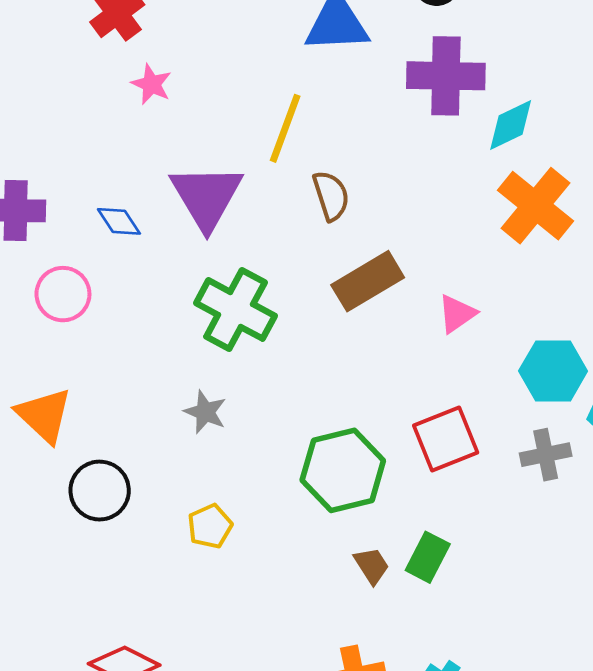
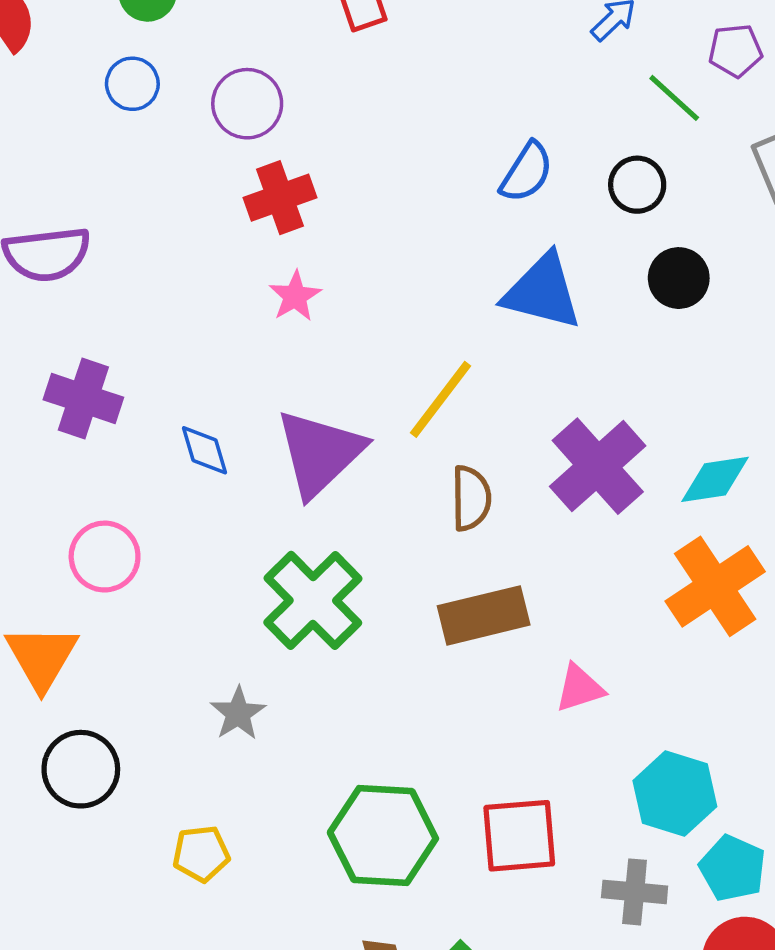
purple cross: (446, 76) -> (598, 466), moved, turned 30
pink circle: (63, 294) -> (105, 557), moved

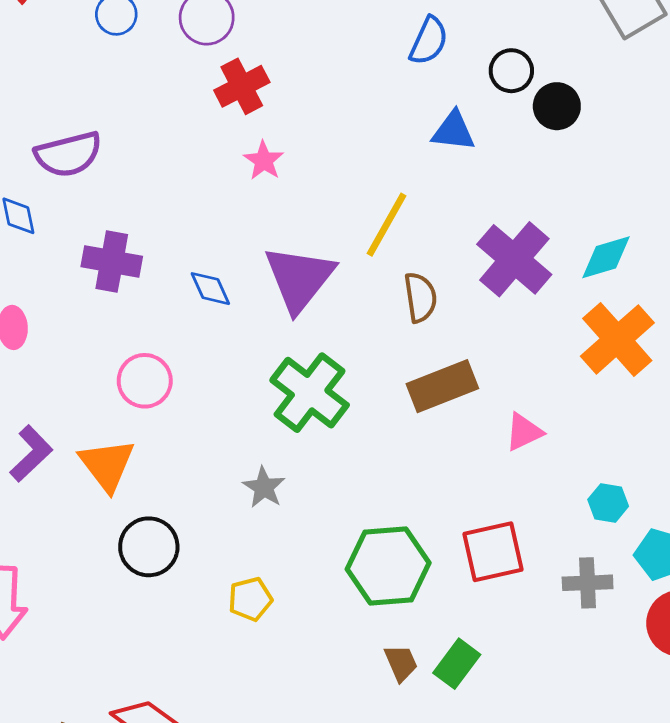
black circle: (637, 185) -> (511, 71), moved
blue triangle: (542, 292) -> (453, 131), size x0.7
cyan hexagon: (675, 794) -> (608, 503), size x0.6

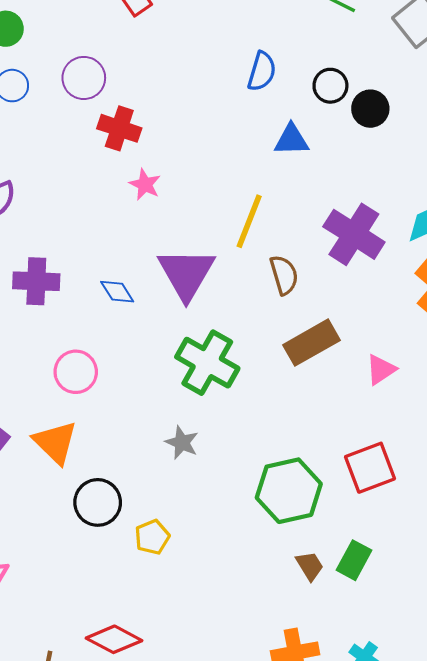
red cross: (242, 86) -> (119, 128), turned -36
yellow pentagon: (250, 599) -> (152, 537), moved

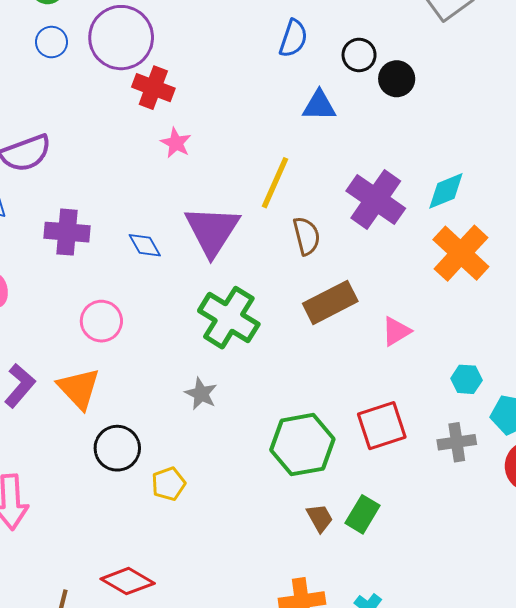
purple circle: (84, 78) -> (121, 38), size x1.5

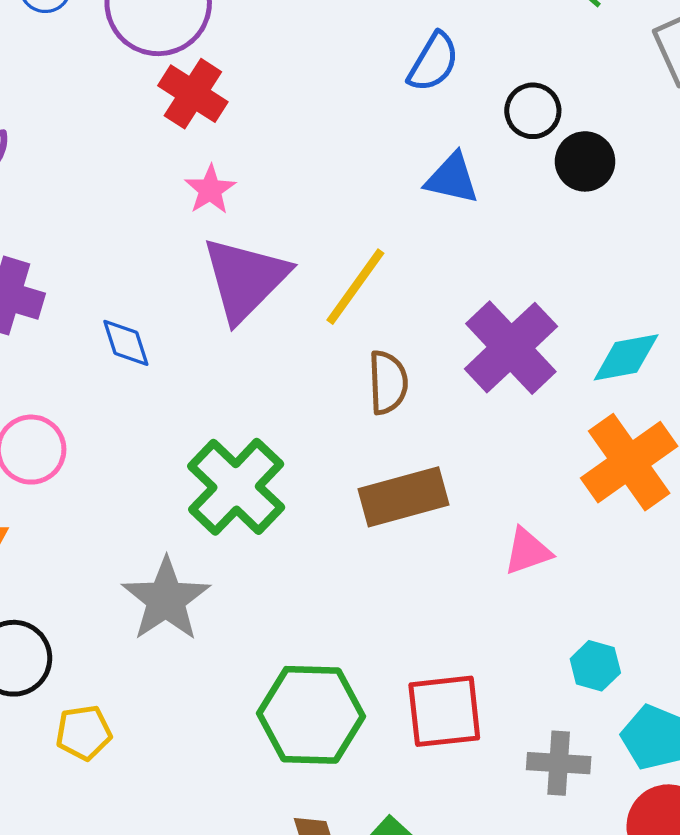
purple triangle: (212, 231) -> (245, 279), moved
pink triangle: (396, 331) -> (528, 551), moved
gray star: (201, 394) -> (166, 599), size x1.6

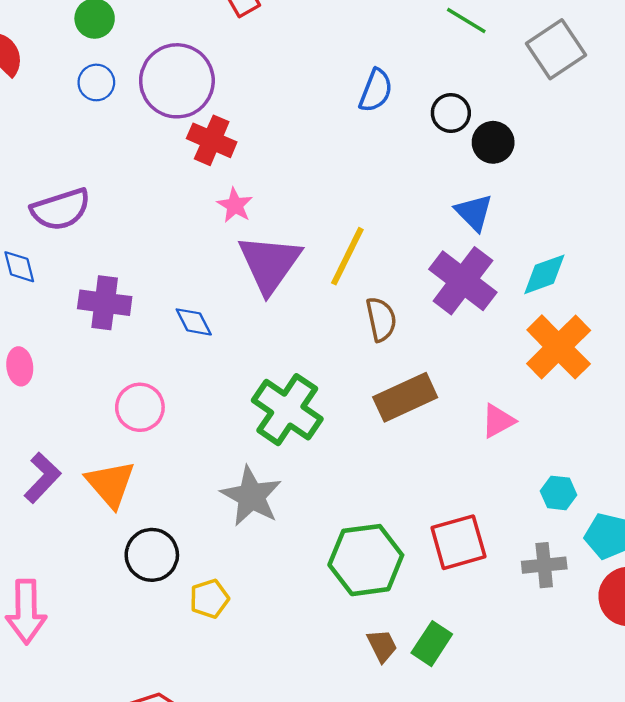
blue triangle: (452, 178) -> (474, 212), moved, turned 42

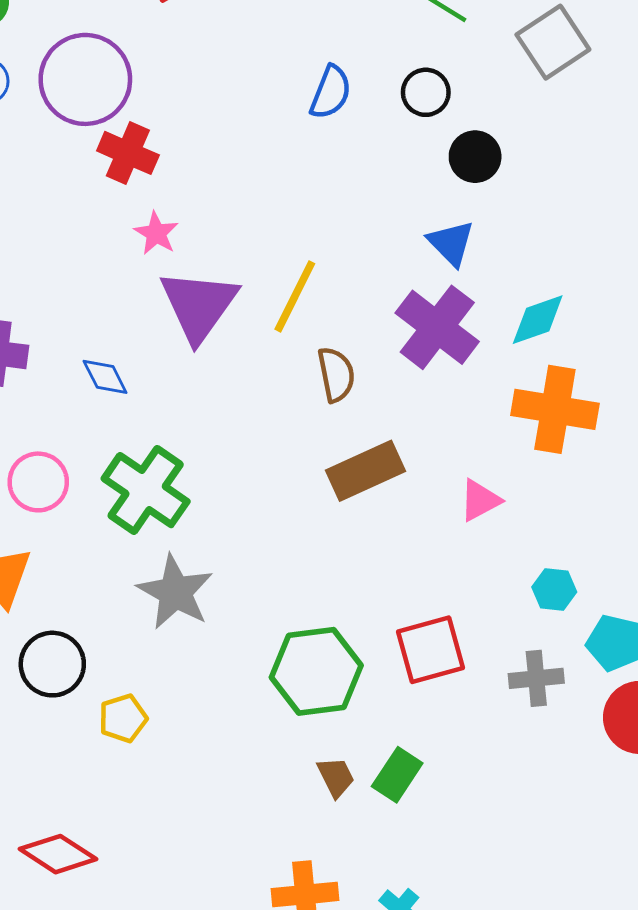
black circle: (451, 113) -> (426, 92), moved
orange cross: (559, 347) -> (555, 409), turned -36
green cross: (287, 410) -> (146, 490), moved

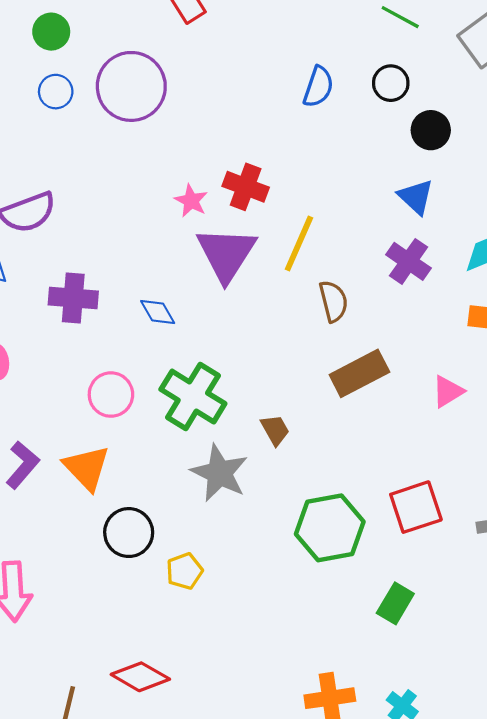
red cross: (128, 153) -> (246, 187), moved
purple cross: (437, 327) -> (409, 261), size x0.7
brown trapezoid: (336, 777) -> (275, 430), moved

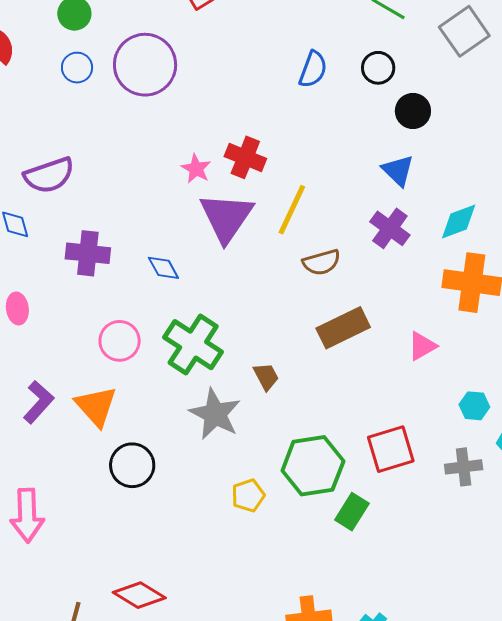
brown semicircle: (333, 301) -> (322, 262), turned 87
yellow pentagon: (185, 571) -> (248, 495), moved
green rectangle: (395, 603) -> (352, 512), moved

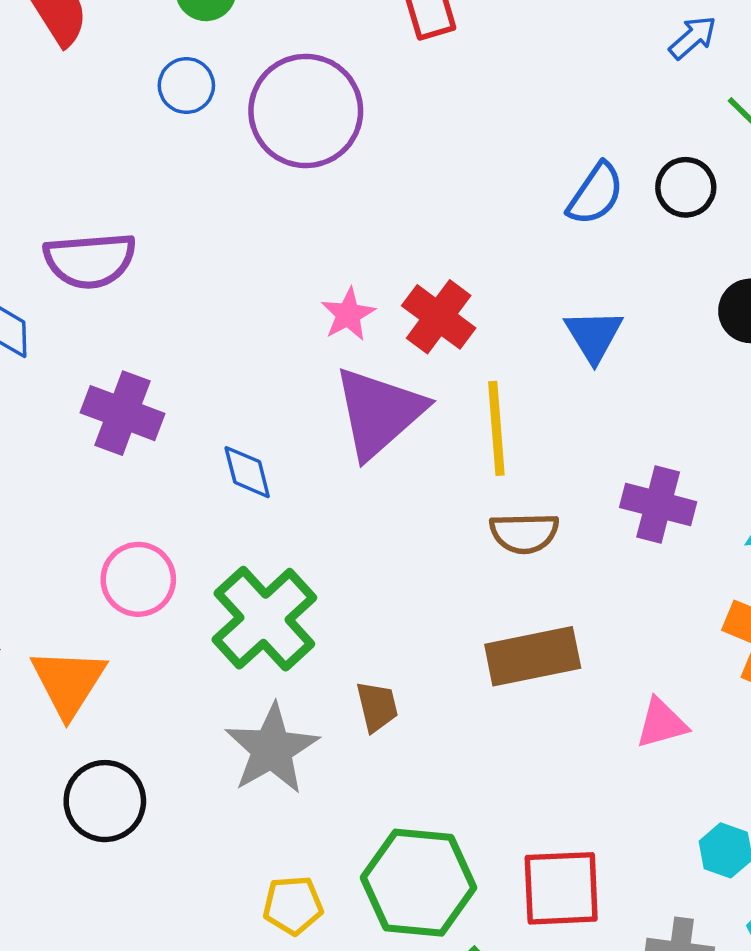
black circle: (378, 68) -> (686, 187), moved
blue triangle: (398, 170) -> (594, 336), moved
yellow line: (292, 210) -> (496, 428), turned -44
purple cross: (390, 228) -> (658, 505), turned -36

